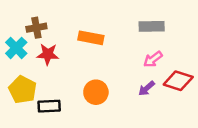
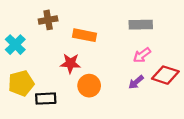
brown cross: (36, 28) -> (48, 20), moved
red star: (48, 54) -> (70, 63), moved
yellow pentagon: (23, 90) -> (21, 83), turned 30

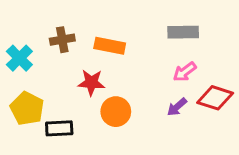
brown cross: (48, 20) -> (62, 40), moved
yellow pentagon: (21, 83) -> (27, 109), turned -30

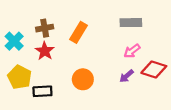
orange rectangle: (110, 46) -> (78, 32), turned -70
red star: (91, 83) -> (45, 51), moved, turned 30

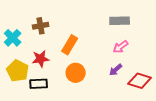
orange rectangle: (78, 32) -> (70, 45), moved
red star: (45, 51) -> (41, 59), moved, turned 30
red diamond: (154, 69) -> (140, 81), moved

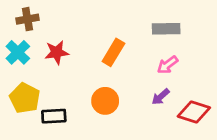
brown cross: (41, 26) -> (28, 19), moved
orange rectangle: (70, 45) -> (113, 52), moved
red star: (41, 59) -> (57, 52), moved

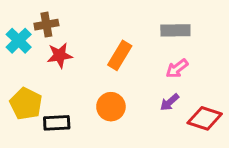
brown cross: (28, 19) -> (46, 25), moved
cyan cross: (18, 52) -> (19, 41), moved

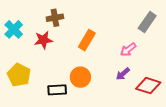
brown cross: (46, 25) -> (55, 18), moved
gray rectangle: (175, 30) -> (147, 22), moved, turned -54
black rectangle: (57, 123) -> (57, 90), moved

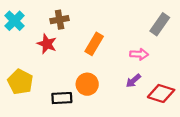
cyan cross: (14, 29) -> (15, 21), moved
red star: (43, 40) -> (47, 44), turned 30
pink arrow: (128, 50) -> (139, 54), turned -140

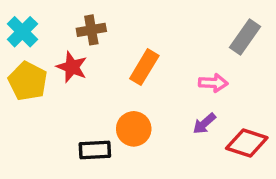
yellow pentagon: (20, 82) -> (28, 81), moved

